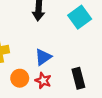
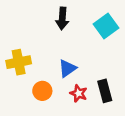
red star: (43, 81) -> (79, 93), moved

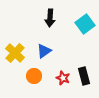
yellow cross: (19, 62) -> (15, 53), turned -36
blue triangle: (67, 68) -> (44, 51), moved

